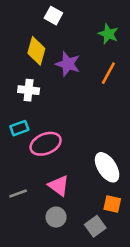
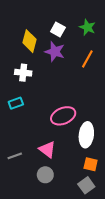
white square: (53, 16) -> (58, 29), moved
pink ellipse: (46, 144) -> (63, 116), moved
white ellipse: (107, 167) -> (86, 135), turned 40
gray square: (95, 226) -> (86, 185), moved

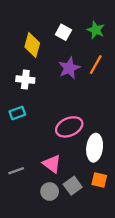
purple star: (55, 52) -> (69, 68), moved, turned 30
gray square: (86, 185) -> (73, 186), moved

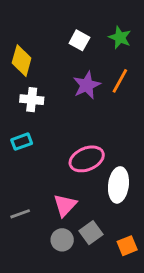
yellow diamond: (32, 45) -> (22, 61), moved
pink triangle: (52, 164) -> (65, 205), turned 36
orange square: (99, 180) -> (127, 246), moved, turned -35

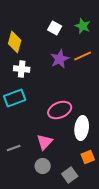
orange line: (120, 81) -> (83, 56), turned 36
cyan rectangle: (22, 142) -> (15, 98), size x1.5
gray square: (91, 233) -> (70, 175), moved
orange square: (127, 246) -> (88, 157), moved

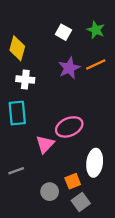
cyan rectangle: (15, 98) -> (17, 113), turned -75
white ellipse: (82, 128) -> (95, 163), moved
pink triangle: (45, 142) -> (45, 144), moved
orange square: (88, 157) -> (73, 181), moved

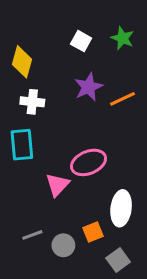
orange line: (96, 65) -> (123, 99), moved
gray line: (16, 171) -> (32, 235), moved
gray square: (81, 202) -> (118, 260), moved

